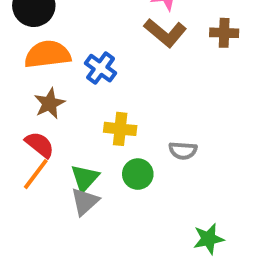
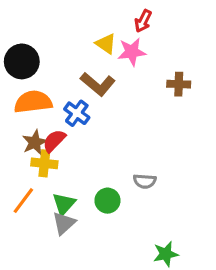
brown L-shape: (165, 33) -> (98, 84), moved
yellow cross: (120, 129) -> (44, 163), moved
red semicircle: (40, 145) -> (54, 141), moved, turned -85

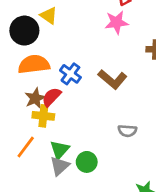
yellow triangle: (106, 44) -> (49, 16), moved
brown L-shape: (98, 84) -> (112, 79), moved
green circle: (107, 201) -> (87, 162), moved

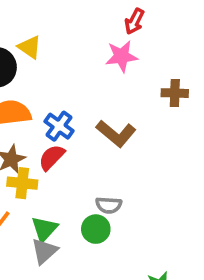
red semicircle: (51, 97) -> (52, 157), moved
gray semicircle: (127, 131) -> (109, 205), moved
green circle: (87, 162) -> (96, 229), moved

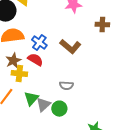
red semicircle: (52, 157) -> (35, 60), turned 77
green circle: (96, 229) -> (59, 109), moved
gray triangle: (44, 251) -> (43, 105), moved

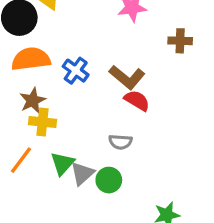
red semicircle: (35, 60) -> (137, 100), moved

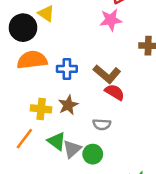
blue cross: (76, 71) -> (67, 69), turned -36
brown star: (33, 100) -> (68, 105), moved
green triangle: (62, 163) -> (57, 141), turned -36

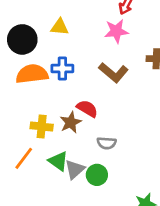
yellow triangle: (46, 13) -> (60, 27), moved, turned -30
blue cross: (67, 69) -> (62, 68), moved
brown L-shape: (107, 74) -> (114, 73), moved
red semicircle: (115, 92) -> (87, 109), moved

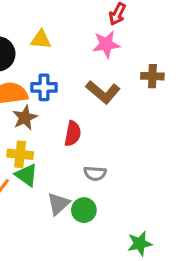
red semicircle: (87, 109) -> (73, 134), turned 70
brown star: (71, 122) -> (25, 118), moved
green triangle: (58, 161) -> (26, 175), moved

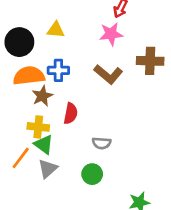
brown cross: (152, 76) -> (150, 61), size x1.4
red semicircle: (73, 134) -> (71, 113), moved
gray triangle: (58, 204) -> (48, 169), moved

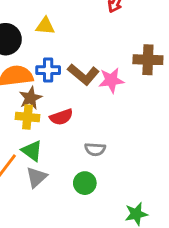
pink star: (111, 34) -> (111, 80), moved
brown L-shape: (108, 74) -> (83, 74), moved
red semicircle: (71, 113) -> (61, 117), turned 60
yellow cross: (38, 127) -> (28, 117), moved

